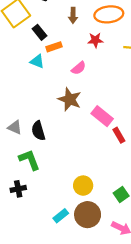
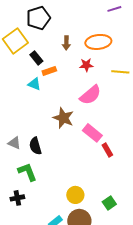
pink semicircle: (79, 68) -> (90, 95), moved, size x1.6

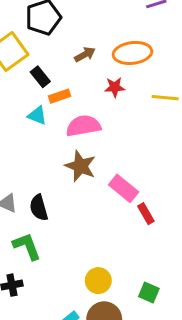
brown arrow: (66, 43) -> (85, 54), turned -120
pink semicircle: (90, 95) -> (83, 126), moved, turned -150
green square: (109, 203) -> (149, 292), turned -32

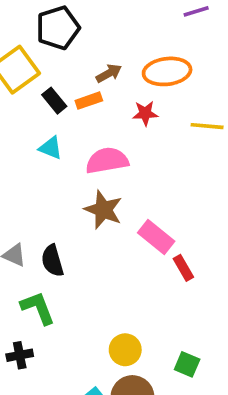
orange rectangle: (60, 96) -> (89, 101), moved

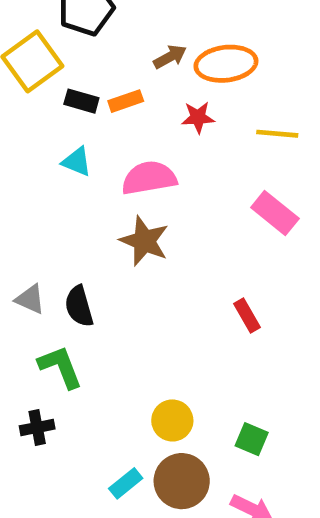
brown arrow: (109, 73) -> (170, 57), moved
black rectangle: (54, 101) -> (81, 101), turned -35
pink rectangle: (156, 237) -> (275, 213), moved

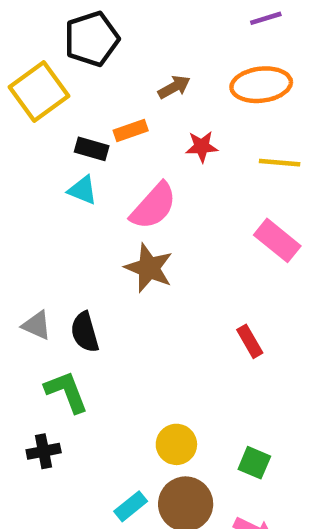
orange ellipse: (226, 64) -> (261, 85), moved
black rectangle: (81, 101) -> (92, 149), moved
pink semicircle: (149, 178) -> (154, 206), turned 142

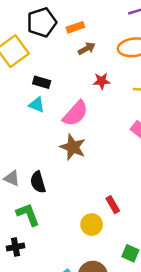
orange rectangle: (131, 131) -> (75, 27), moved
red rectangle: (250, 341) -> (113, 205), moved
yellow circle: (176, 444) -> (92, 225), moved

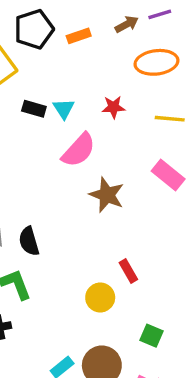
brown arrow: (87, 49) -> (127, 24), moved
cyan triangle: (37, 105) -> (64, 109), moved, turned 35
brown star: (73, 147) -> (107, 195), moved

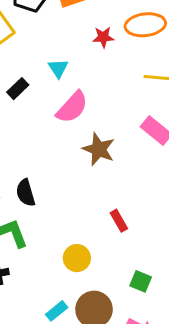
red star: (113, 107) -> (103, 37), moved
black rectangle: (34, 109) -> (18, 89), moved, turned -60
yellow circle: (100, 298) -> (77, 258), moved

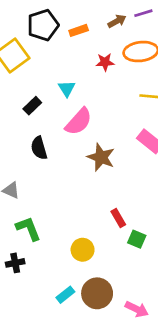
black semicircle: (26, 193) -> (39, 148), moved
green square: (141, 281) -> (137, 239), moved

